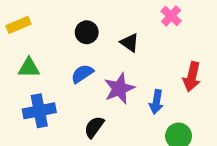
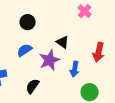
black triangle: (130, 43) -> (63, 42), moved

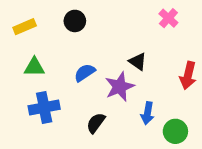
black circle: (28, 22) -> (75, 21), moved
blue arrow: (75, 69) -> (148, 113), moved

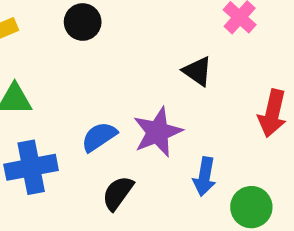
black triangle: (138, 61) -> (197, 71), moved
blue semicircle: (85, 73) -> (99, 137), moved

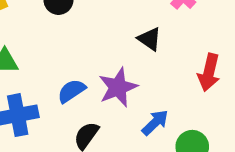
blue arrow: (204, 177) -> (155, 123), turned -144

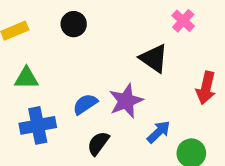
black triangle: (149, 39) -> (154, 58), size x1.4

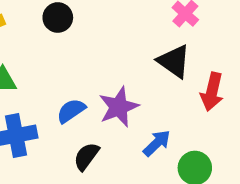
black triangle: (154, 58) -> (174, 61), moved

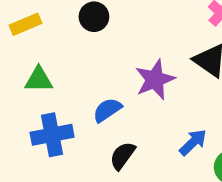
purple star: (119, 107) -> (155, 80), moved

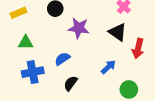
purple star: (155, 80) -> (79, 28), moved, turned 30
blue arrow: (193, 142) -> (108, 67), moved

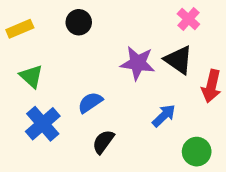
purple star: (79, 28) -> (138, 63), moved
green triangle: (26, 42) -> (31, 76), turned 42
blue cross: (33, 72) -> (43, 124), turned -30

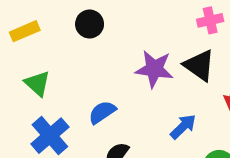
pink cross: (188, 19) -> (210, 20), turned 35

